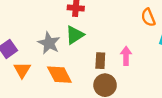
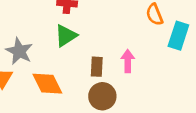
gray star: (49, 43) -> (19, 51), moved

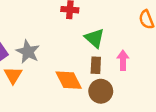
green triangle: (66, 36) -> (95, 38), moved, turned -45
orange diamond: (47, 84) -> (69, 80), moved

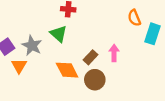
green triangle: (95, 38) -> (59, 34), moved
brown rectangle: (96, 65) -> (91, 57), turned 40

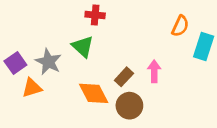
orange semicircle: (134, 18) -> (180, 26), turned -133
orange triangle: (19, 66) -> (32, 88), turned 42

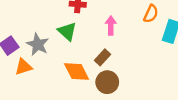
pink arrow: (154, 71) -> (111, 26), moved

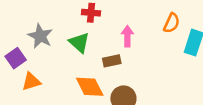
gray star: (38, 44) -> (40, 36), moved
brown rectangle: (103, 57) -> (112, 61), moved, turned 35

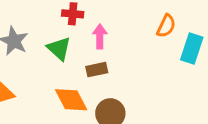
pink arrow: (127, 36) -> (100, 36), moved

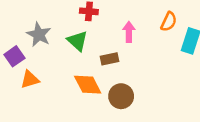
pink arrow: (100, 36) -> (129, 32), moved

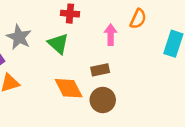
orange semicircle: (169, 22) -> (138, 19), moved
brown rectangle: (110, 59) -> (100, 70), moved

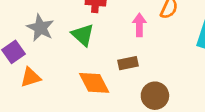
brown circle: (103, 100) -> (155, 96), moved

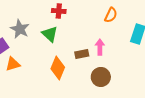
pink arrow: (139, 25) -> (100, 47), moved
orange diamond: (94, 83) -> (58, 68), turned 50

